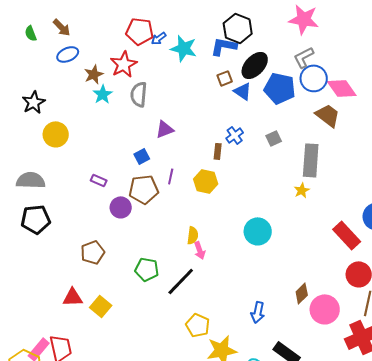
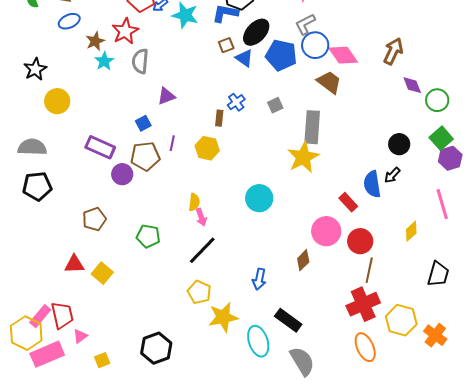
purple rectangle: (99, 180) -> (100, 147), size x1.8
yellow star: (302, 190) -> (303, 157), size x2.0
red rectangle: (347, 235) -> (348, 202), size x0.7
black line: (181, 281) -> (202, 250), moved
pink circle: (325, 309) -> (326, 231), moved

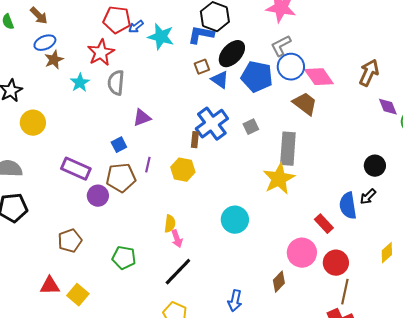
brown star: (95, 41) -> (54, 60), moved
blue cross: (236, 102) -> (212, 124), size x1.8

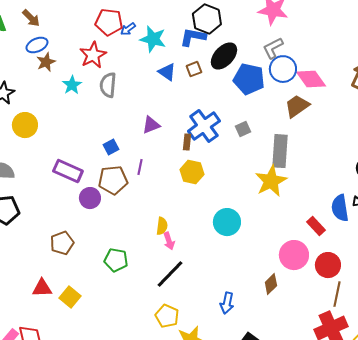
blue triangle: (220, 80) -> (167, 72), moved
brown trapezoid: (305, 104) -> (297, 106), turned -72
purple triangle: (142, 118) -> (151, 125), moved
yellow hexagon: (183, 170) -> (192, 172), moved

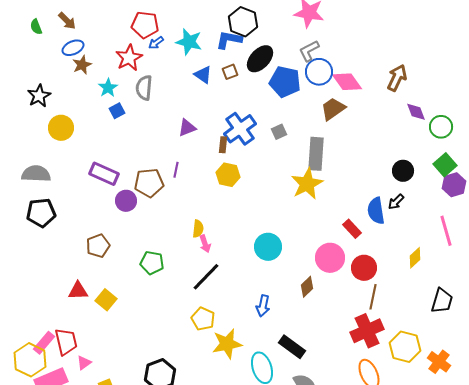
blue arrow: (128, 29) -> (156, 43), moved
blue square: (111, 147) -> (117, 111), moved
cyan circle: (227, 222) -> (268, 247), moved

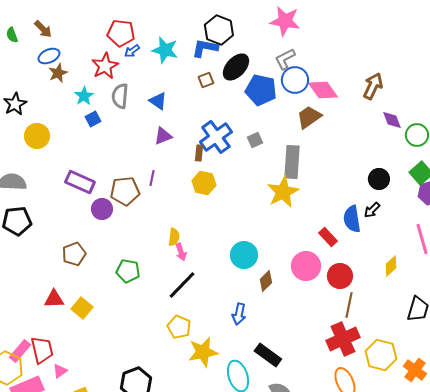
blue triangle: (203, 75) -> (158, 101), moved
brown diamond: (307, 287) -> (266, 281), moved

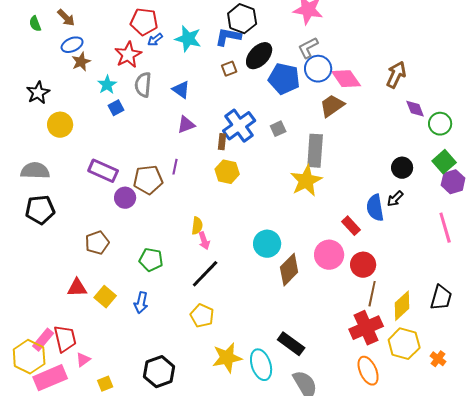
yellow diamond: (391, 266) -> (402, 306), moved, size x1.4
brown diamond: (266, 281) -> (289, 270), size x1.5
blue arrow: (239, 314) -> (141, 303), moved
yellow star: (203, 352) -> (227, 358), moved
orange cross: (415, 370) -> (438, 359), size x0.7

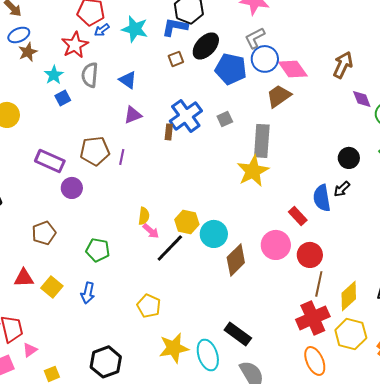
yellow hexagon: (227, 172) -> (187, 222), moved
brown pentagon: (148, 180) -> (95, 151), moved
pink arrow: (204, 241) -> (151, 231), turned -30
black line: (205, 274) -> (170, 248), moved

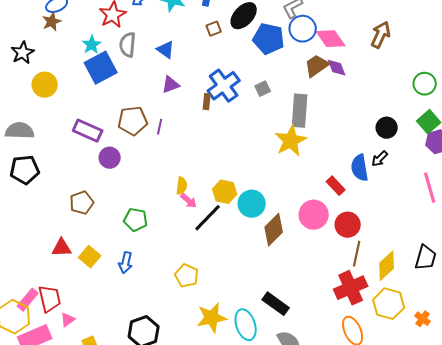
brown star: (28, 52) -> (52, 22), moved
blue square: (63, 98) -> (101, 68), size x2.0
purple diamond: (362, 99) -> (337, 68), moved

